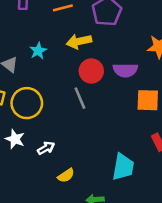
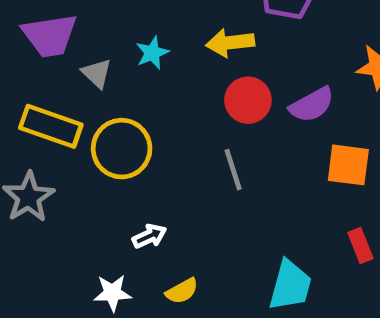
purple semicircle: (125, 70) -> (312, 105), turned -35
gray line: (80, 98) -> (233, 170), moved
white star: (15, 139) -> (112, 293), moved, turned -30

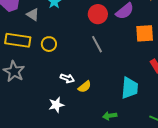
yellow circle: (122, 149) -> (49, 44), size x0.6
white arrow: (149, 236) -> (67, 78), turned 56
yellow semicircle: (182, 291) -> (85, 87), moved

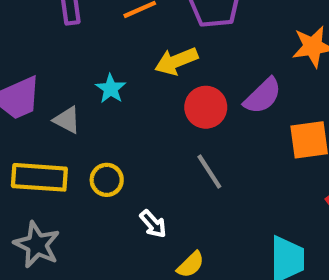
white arrow: (67, 78) -> (153, 224), moved, turned 32

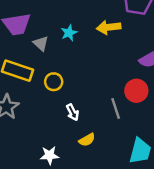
red circle: (206, 107) -> (136, 91), moved
gray line: (209, 172) -> (116, 109), moved

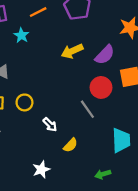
yellow arrow: (109, 27) -> (72, 51), moved
cyan star: (69, 33) -> (21, 35), moved

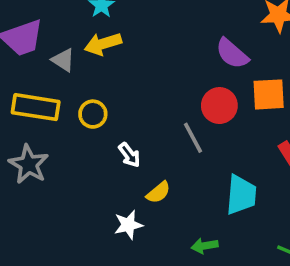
yellow arrow: (72, 51) -> (103, 44), moved
purple semicircle: (105, 55) -> (232, 54), turned 80
white star: (41, 169) -> (128, 225), moved

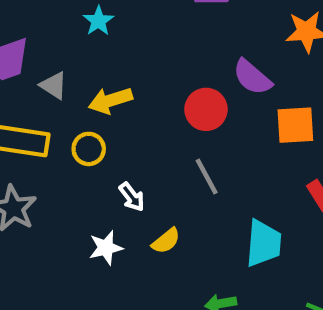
yellow arrow: (103, 44) -> (110, 100), moved
red circle: (219, 106) -> (206, 109), moved
white star: (128, 225) -> (106, 248), moved

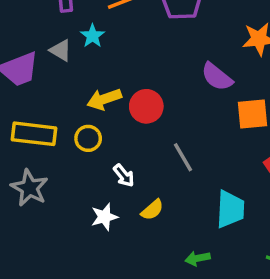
gray triangle: (54, 85) -> (61, 50), moved
red circle: (206, 109) -> (146, 106), moved

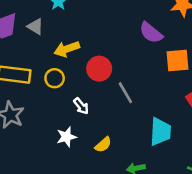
gray triangle: (61, 50) -> (35, 27), moved
red circle: (146, 106) -> (99, 69), moved
yellow semicircle: (152, 210) -> (103, 145), moved

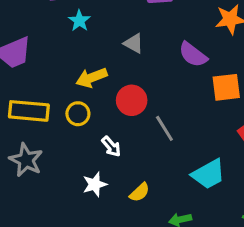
gray triangle: (35, 27) -> (134, 43), moved
cyan trapezoid: (160, 132) -> (209, 174), turned 60

